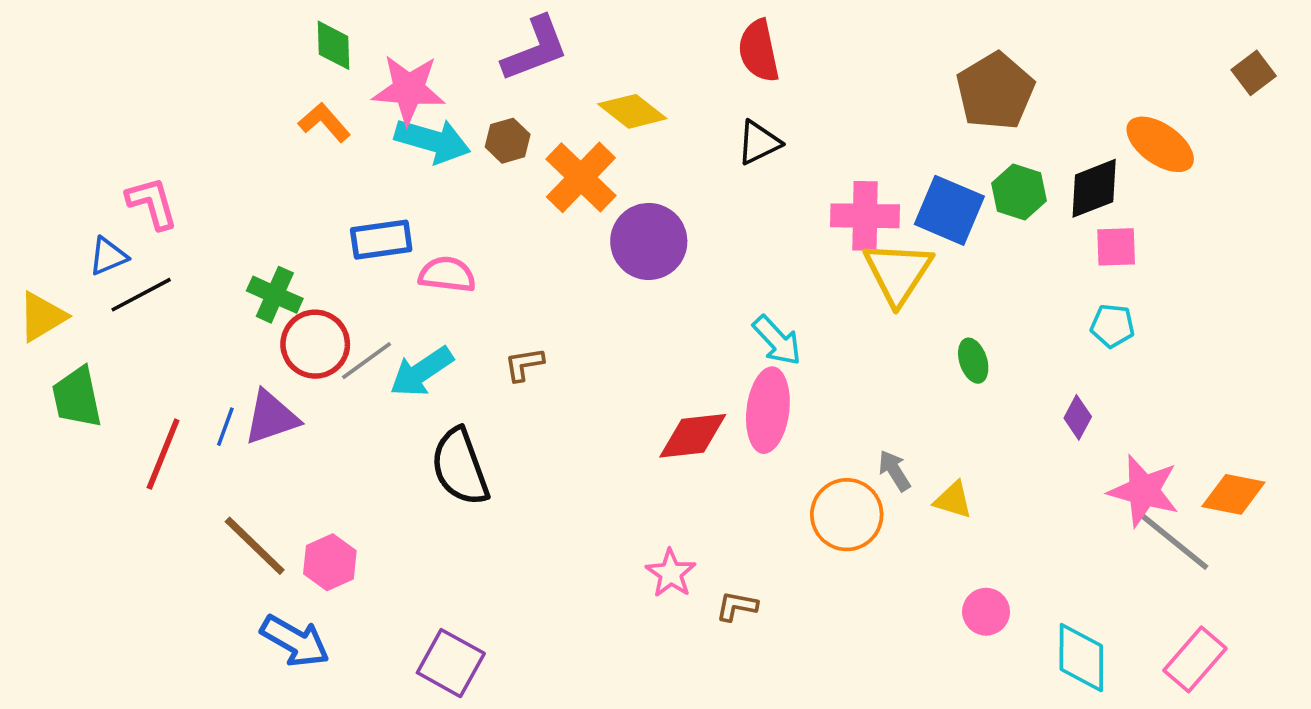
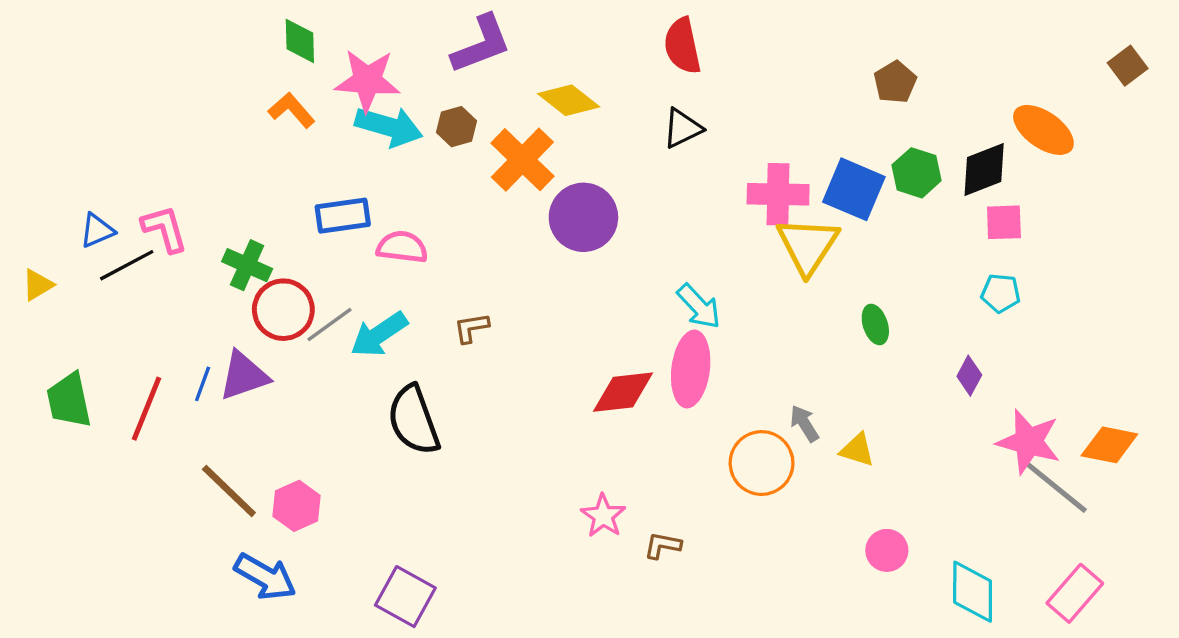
brown pentagon: (995, 91) -> (895, 82), size x0.6
pink L-shape: (152, 203) -> (165, 229), moved
yellow triangle: (42, 317) -> (38, 285), size x0.7
green trapezoid: (77, 397) -> (69, 400), moved

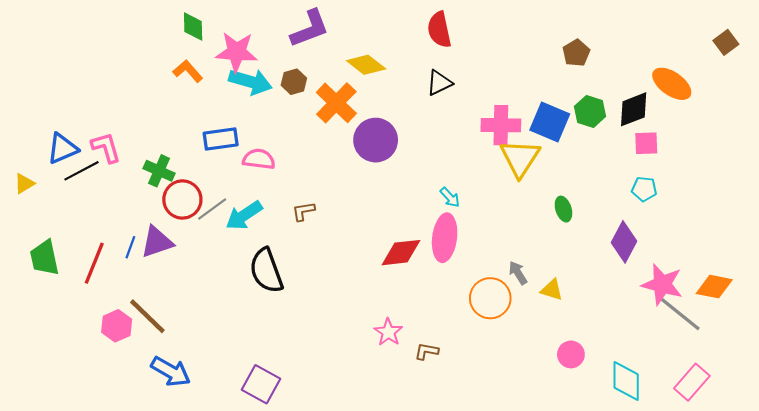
blue triangle: (97, 231) -> (62, 149), size x1.4
cyan arrow: (699, 306) -> (450, 197), size x0.7
purple diamond: (969, 376) -> (624, 242), size x1.6
pink hexagon: (297, 506) -> (117, 326), moved

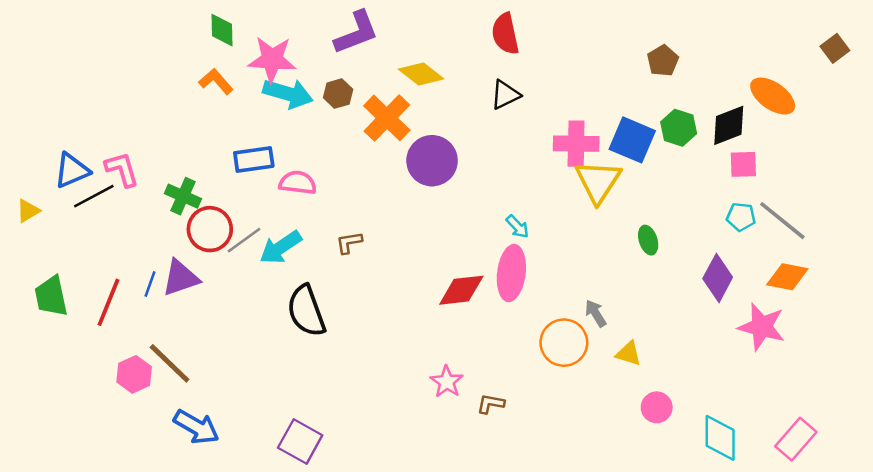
orange diamond: (714, 287) -> (787, 277), moved
yellow triangle: (552, 290) -> (629, 354), moved
gray line: (680, 314) -> (782, 221), moved

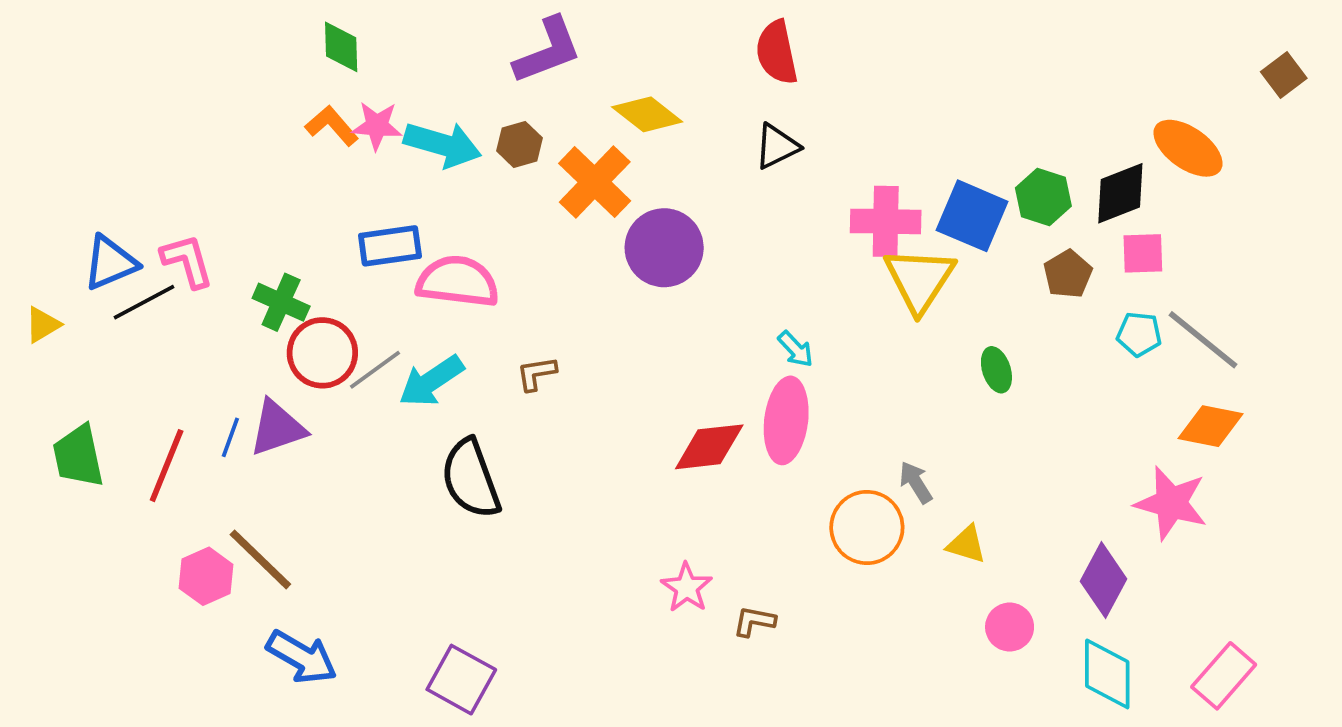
pink star: (272, 59) -> (377, 126), moved, size x0.7
brown pentagon: (663, 61) -> (1068, 274), moved
pink semicircle: (298, 183) -> (458, 282), size x1.4
purple diamond: (718, 278) -> (1103, 580), moved

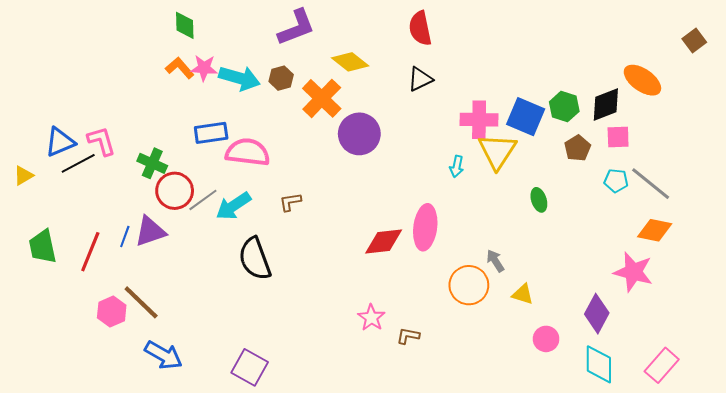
cyan arrow: (796, 349) -> (457, 166), moved, turned 55

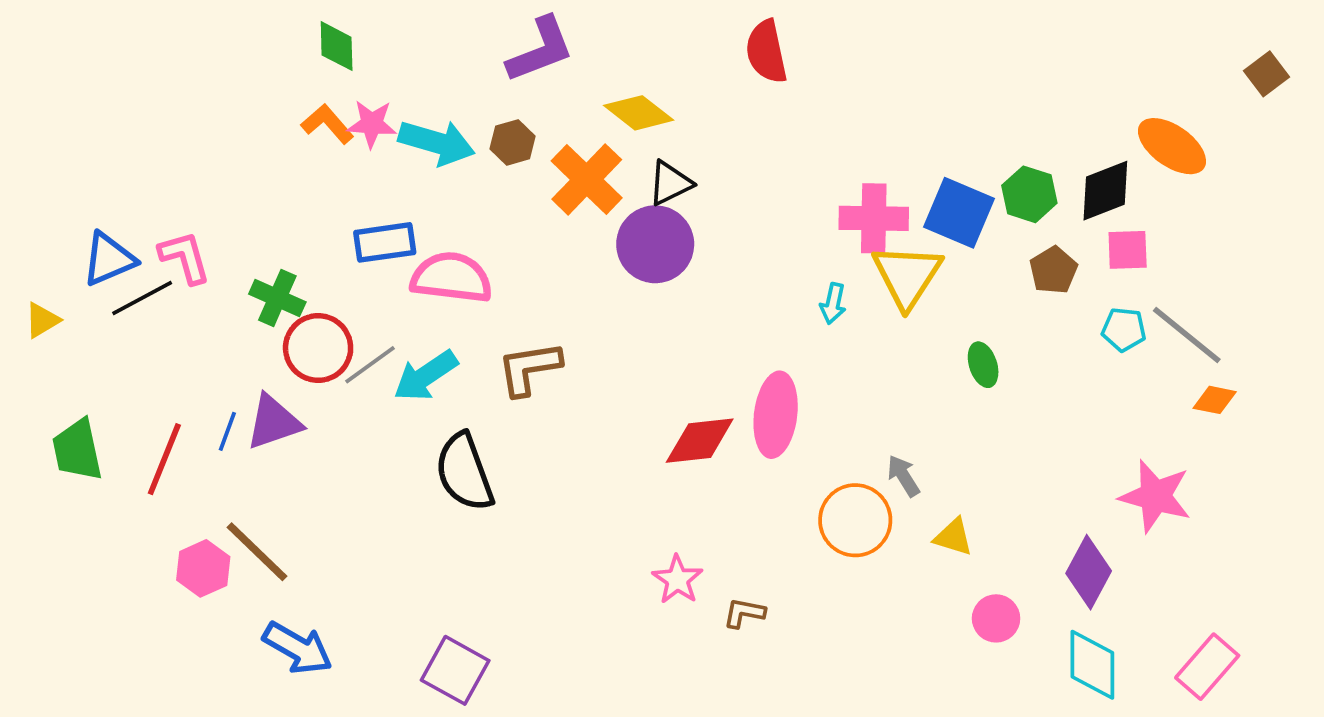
black triangle: (420, 79) -> (670, 183), moved
brown L-shape: (290, 202) -> (529, 368), size x1.6
orange diamond: (655, 230) -> (1215, 400), moved, size x0.7

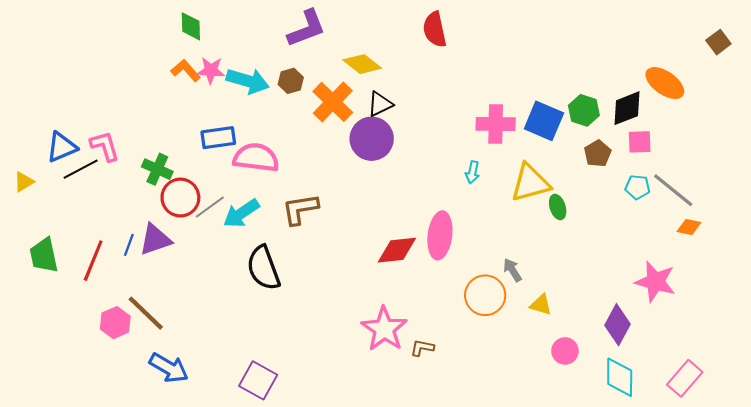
yellow triangle: (907, 276) -> (530, 183), moved, turned 42
pink star: (677, 580) -> (384, 329), size x1.6

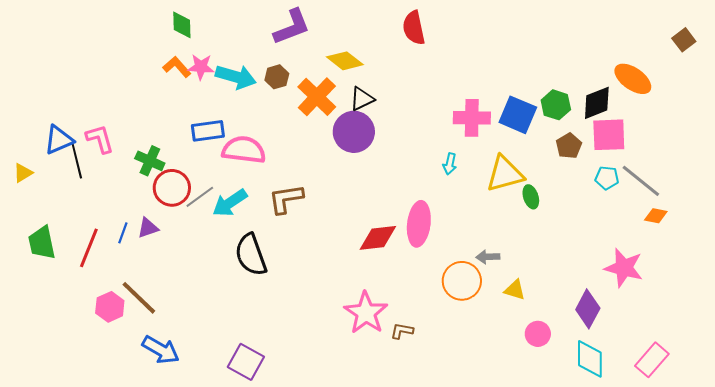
pink square: (640, 142) -> (609, 135), size x1.5
black line: (81, 169) -> (77, 161), turned -76
purple triangle: (155, 240) -> (148, 228), size x0.7
gray arrow: (512, 270) -> (488, 257), turned -60

